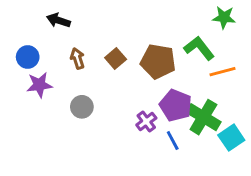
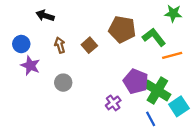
brown pentagon: (158, 61) -> (122, 29), moved
purple star: (39, 85) -> (30, 66), turned 30
purple cross: (146, 121) -> (113, 103), moved
blue line: (173, 141) -> (151, 119), moved

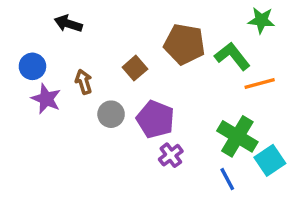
brown arrow: (60, 45) -> (84, 82), moved
purple pentagon: (136, 81) -> (155, 119), moved
gray circle: (63, 83) -> (111, 114), moved

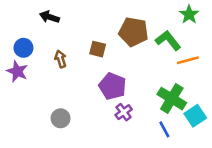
green star: (261, 20) -> (189, 14), turned 30
brown square: (135, 68) -> (98, 49), turned -35
purple star: (46, 99) -> (17, 71), moved
gray circle: (111, 114) -> (61, 118), moved

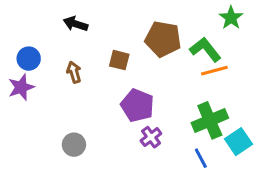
black arrow: (49, 17) -> (75, 24), moved
orange line: (188, 60) -> (214, 71), moved
purple star: (17, 71) -> (21, 87), turned 30
green cross: (172, 99) -> (210, 120), turned 36

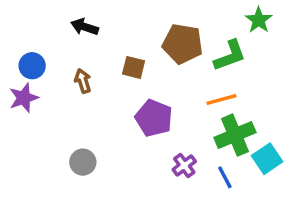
green L-shape: (205, 49) -> (230, 56), turned 108
orange line: (214, 71) -> (221, 100), moved
purple cross: (151, 137) -> (184, 165), moved

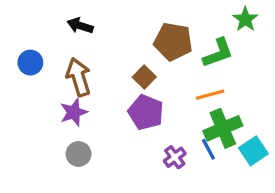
brown square: (134, 67) -> (144, 77), moved, turned 30
brown arrow: (83, 81) -> (79, 77), size x1.6
purple star: (24, 98) -> (74, 112), moved
blue line: (225, 177) -> (208, 149), moved

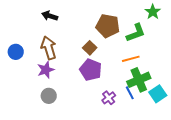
blue circle: (30, 63) -> (16, 52), moved

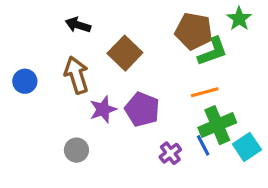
brown pentagon: (108, 26) -> (194, 31), moved
brown square: (90, 48) -> (125, 53), moved, size x1.5
purple star: (46, 70) -> (103, 109), moved

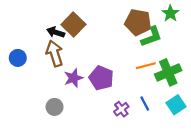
black arrow: (78, 25) -> (56, 32), moved
brown square: (125, 53) -> (73, 24), moved
green cross: (217, 125) -> (168, 72), moved

